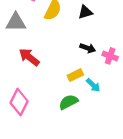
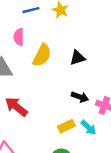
cyan arrow: (93, 85) -> (88, 127), moved

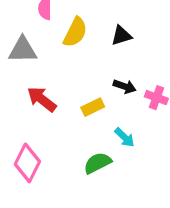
yellow rectangle: (66, 126) -> (93, 107), moved
cyan arrow: (88, 127) -> (125, 137), moved

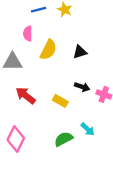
yellow rectangle: (93, 107) -> (60, 101), turned 56
cyan arrow: (125, 137) -> (88, 129), moved

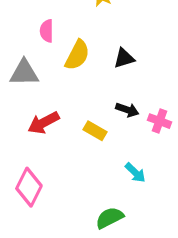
red arrow: (26, 96) -> (43, 123), turned -66
green semicircle: (64, 139) -> (110, 218), moved

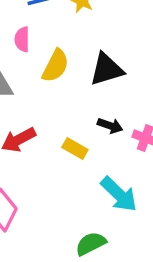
black triangle: (124, 58) -> (107, 69), size x1.5
cyan arrow: (135, 173) -> (119, 194), size x1.6

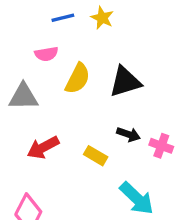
pink semicircle: (22, 39) -> (46, 54), turned -100

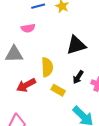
yellow semicircle: (78, 79) -> (47, 67), moved, turned -30
black arrow: (128, 134) -> (78, 77), turned 104

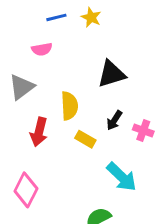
gray triangle: (14, 54) -> (22, 87), turned -36
red arrow: (26, 85) -> (39, 132), turned -48

